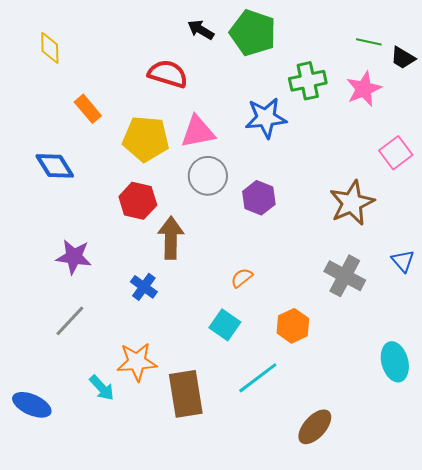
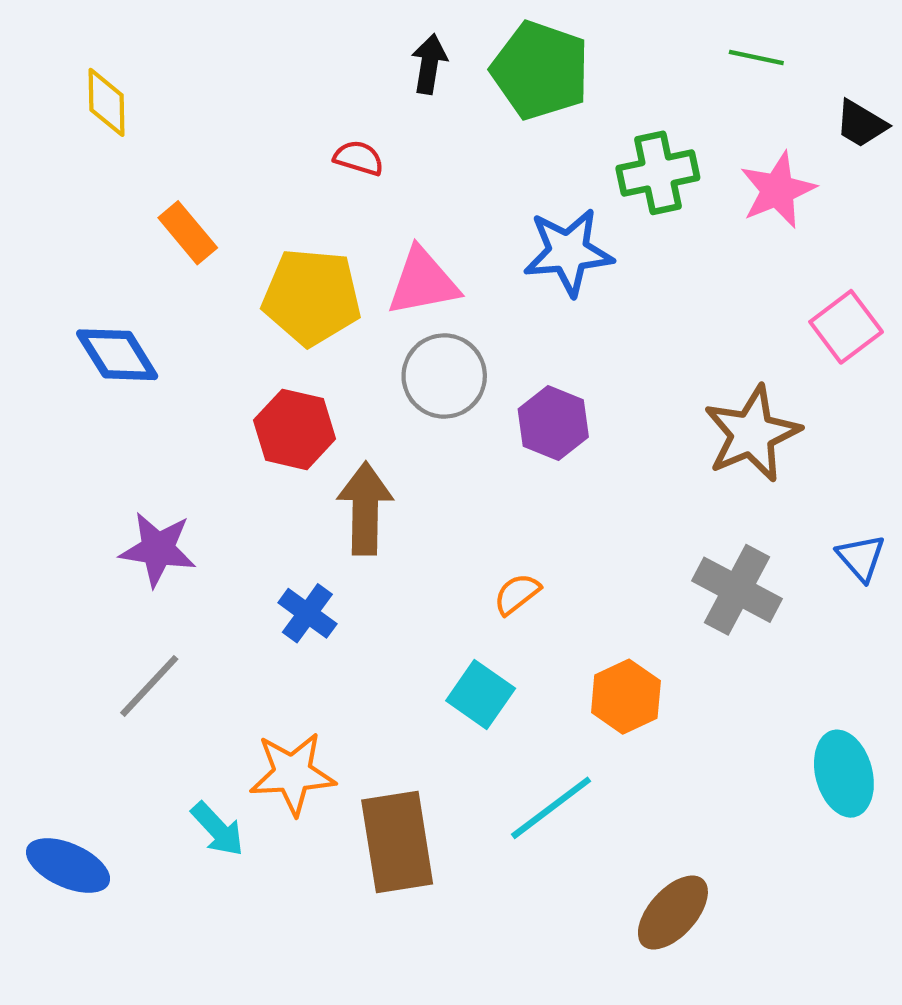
black arrow: (201, 30) -> (429, 64), turned 68
green line: (369, 42) -> (756, 58), moved
red semicircle: (168, 74) -> (359, 158), size x0.6

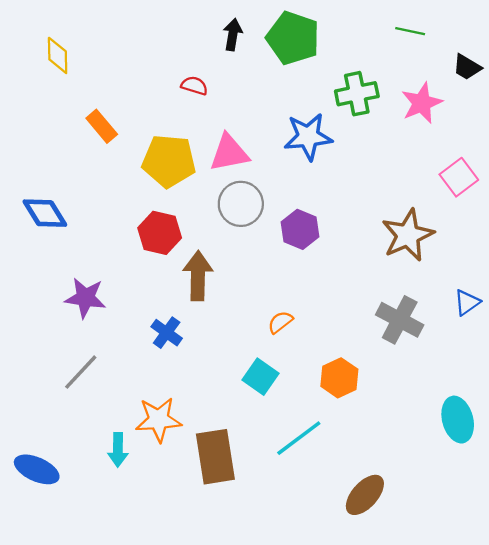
blue diamond: (117, 355) -> (45, 213), moved
blue triangle: (861, 558) -> (467, 302), turned 36
cyan arrow: (218, 829) -> (118, 450), turned 44

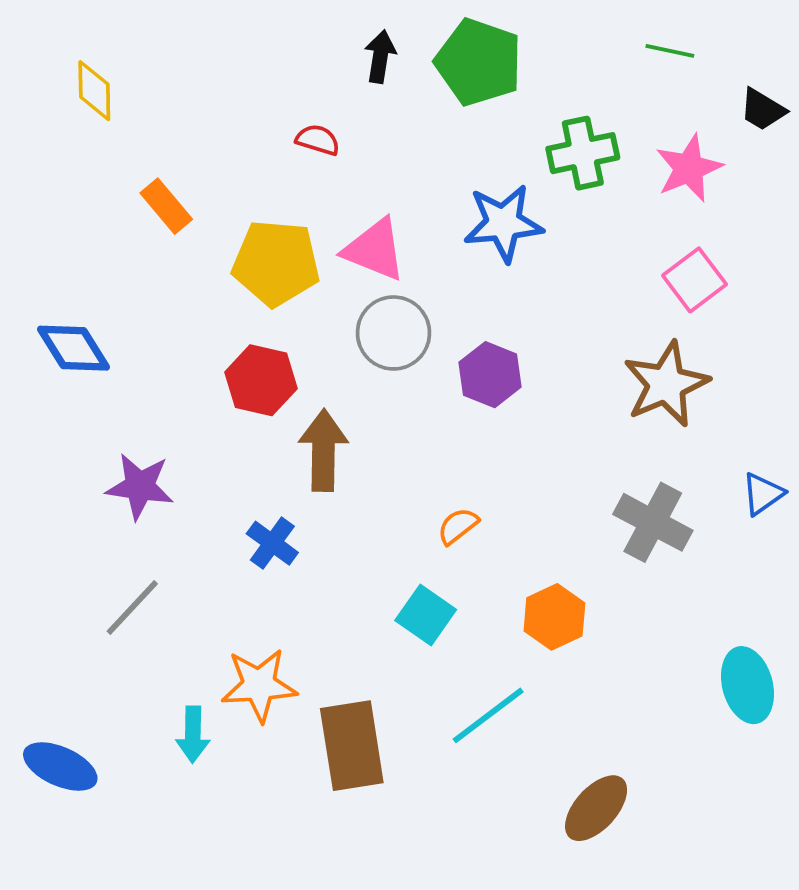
pink triangle: (229, 153) -> (375, 250), turned 33
pink square: (459, 177) -> (694, 280), moved

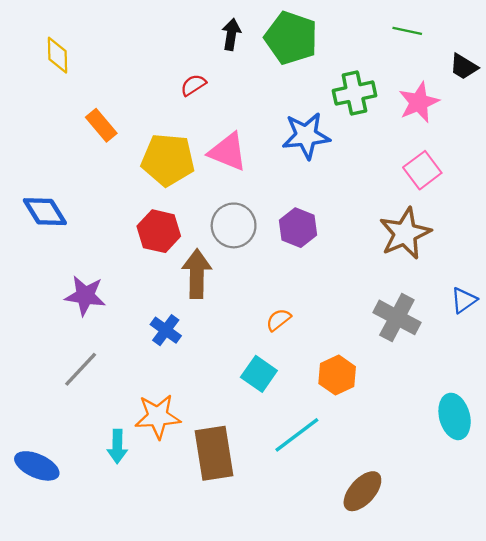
red semicircle: (318, 140) -> (193, 85), turned -50
gray circle: (393, 333) -> (234, 225), moved

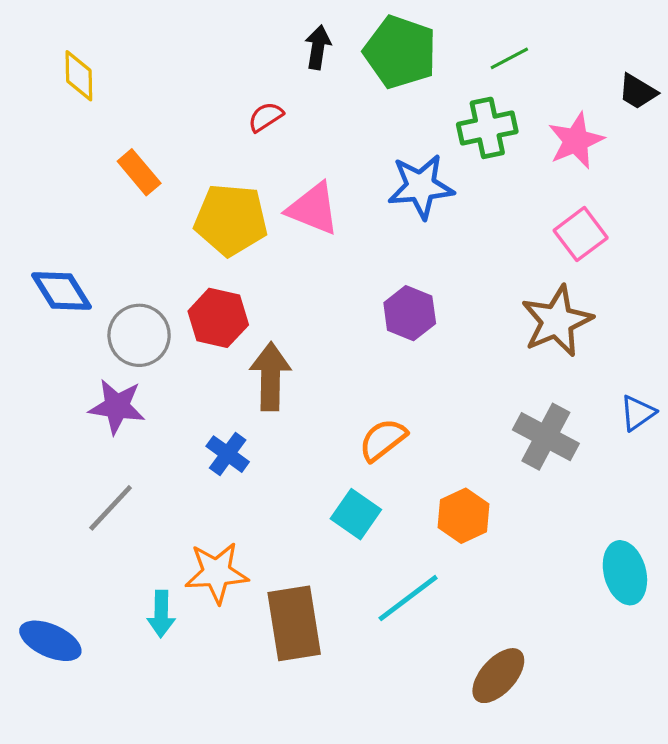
green line: (407, 31) -> (509, 58), moved, turned -40
gray circle: (234, 225) -> (139, 335), moved
orange semicircle: (278, 320) -> (383, 440), size x1.4

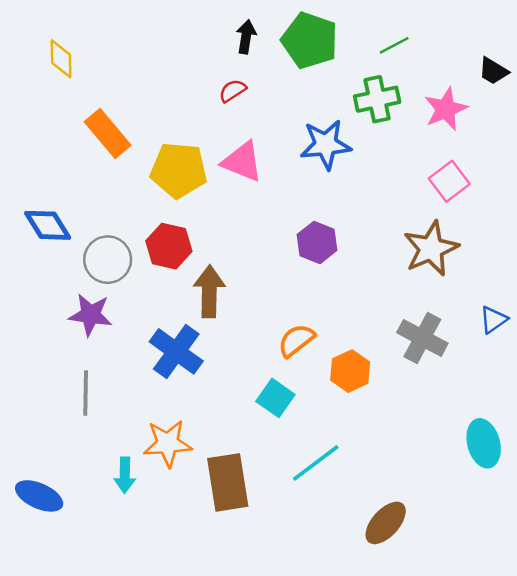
red semicircle: (266, 117) -> (233, 91), moved
orange rectangle: (139, 172) -> (108, 133), size x1.4
blue cross: (228, 454) -> (176, 351), size x1.6
gray line: (111, 508) -> (86, 393), turned -42
orange hexagon: (464, 516) -> (350, 371), moved

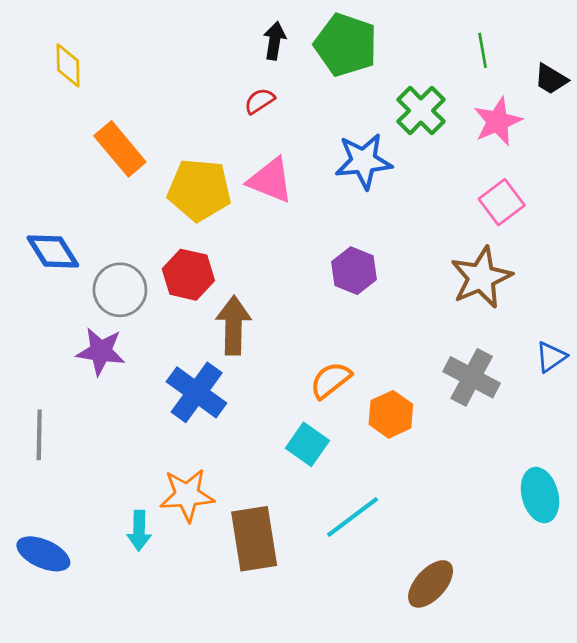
green line: (394, 45) -> (483, 50), moved, turned -72
green cross: (377, 99) -> (421, 111), turned -33
gray line: (86, 393) -> (39, 435), moved

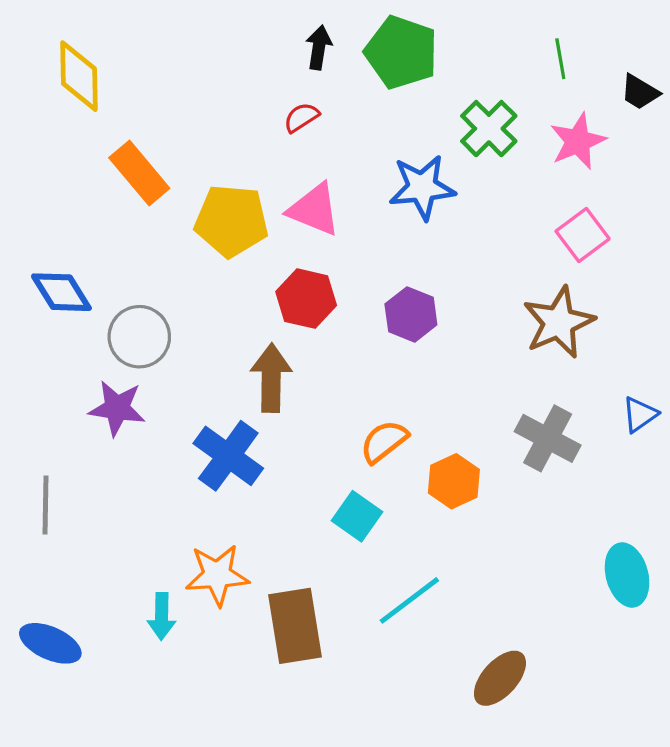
yellow diamond: (68, 65) -> (79, 76), size x1.4
red hexagon: (188, 275) -> (306, 299), moved

